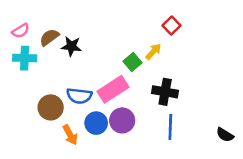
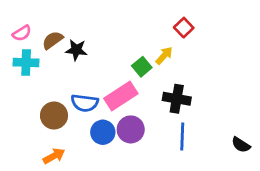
orange arrow: (70, 135) -> (54, 156), moved, turned -90

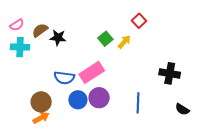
green square: (142, 67) -> (105, 39), moved
black cross: (177, 99) -> (170, 73), moved
brown circle: (54, 115) -> (41, 102), moved

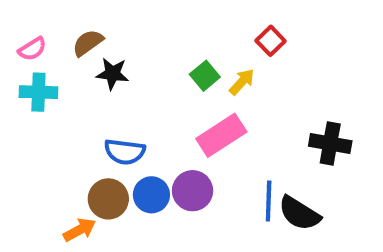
brown semicircle: (40, 30) -> (88, 43), moved
pink rectangle: (92, 72) -> (221, 135), moved
brown circle: (41, 102) -> (108, 199), moved
black semicircle: (182, 109) -> (299, 213), moved, size x1.5

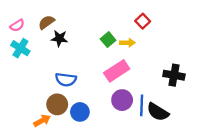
yellow arrow: (242, 82) -> (127, 43), turned 48
cyan cross: (38, 92) -> (20, 48), turned 30
purple circle: (193, 191) -> (122, 100), moved
blue circle: (151, 195) -> (80, 112), moved

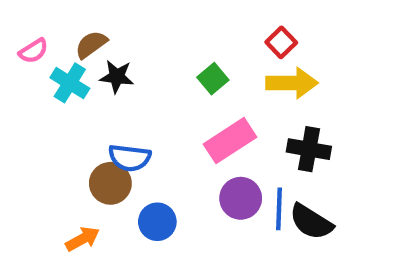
yellow arrow: (127, 43) -> (292, 83), moved, size x1.6
cyan cross: (20, 48) -> (70, 83), moved
black cross: (174, 75) -> (309, 149), moved
brown circle: (57, 104) -> (110, 183), moved

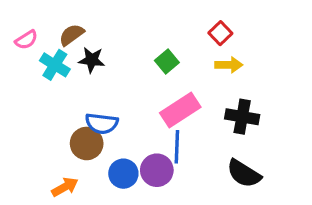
yellow arrow: (292, 83) -> (229, 65), size x0.7
purple circle: (241, 198) -> (157, 170), moved
blue line: (279, 209) -> (177, 147), moved

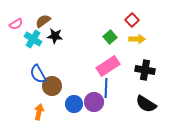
green square: (167, 62) -> (110, 37), moved
blue semicircle: (102, 123) -> (38, 74), moved, turned 54
orange arrow: (65, 187) -> (39, 112), turned -49

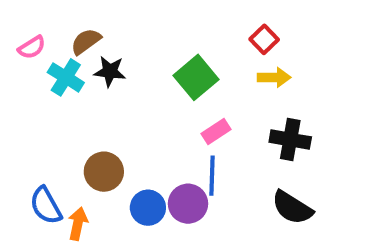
green square: (110, 37) -> (196, 77), moved, size x1.5
pink rectangle: (108, 66) -> (216, 132), size x0.6
blue semicircle: (38, 74) -> (46, 206), moved

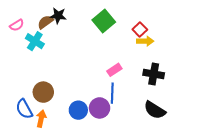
red square: (264, 39) -> (140, 29), moved
black star: (110, 71) -> (58, 16), moved
green square: (196, 77) -> (104, 21), moved
brown circle: (104, 172) -> (43, 92), moved

